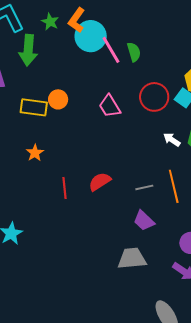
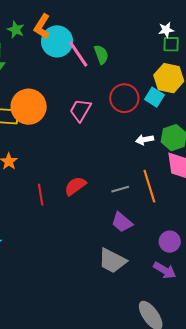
orange circle: (58, 99) -> (29, 107), size x1.8
pink trapezoid: (110, 106) -> (80, 110), turned 65
white arrow: (172, 140) -> (145, 140), turned -42
gray trapezoid: (132, 258) -> (112, 261), turned -144

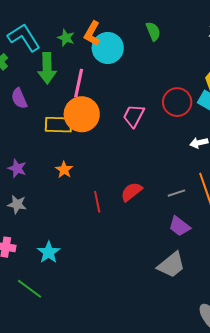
pink line: (78, 54) -> (79, 83), moved, turned 48
green semicircle: (101, 54) -> (153, 31), moved
gray trapezoid: (112, 261) -> (171, 265), turned -64

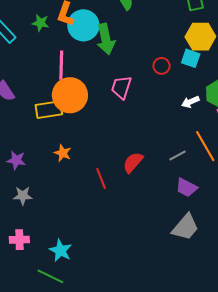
green arrow: (47, 68) -> (106, 39), moved
red circle: (177, 102) -> (162, 66), size x0.6
cyan star: (49, 252) -> (61, 250), moved

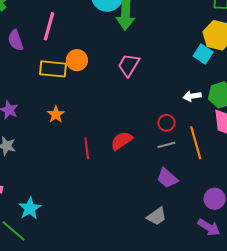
pink line: (61, 65) -> (49, 26), moved
red circle: (162, 66) -> (166, 123), moved
orange circle: (70, 95) -> (77, 60), size x0.6
gray trapezoid: (185, 227) -> (157, 216), size x0.7

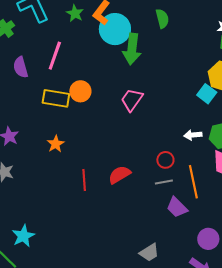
purple trapezoid: (167, 178) -> (177, 207), moved

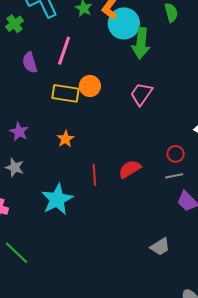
cyan star: (23, 236) -> (57, 199), moved, size x1.4

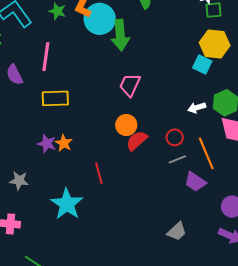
orange circle: (90, 86) -> (126, 125), moved
purple star: (19, 132) -> (47, 144), moved
red semicircle: (130, 169) -> (137, 141), moved

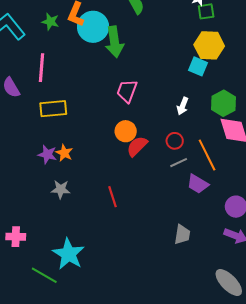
white arrow: (197, 108) -> (183, 106), moved, turned -48
red line: (99, 173) -> (112, 197), moved
gray star: (19, 181) -> (61, 189), moved
cyan star: (67, 204) -> (69, 254), moved
gray trapezoid: (177, 231) -> (182, 235), turned -35

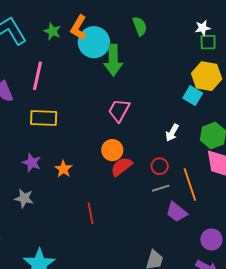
orange star: (64, 153) -> (63, 169), moved
gray star: (61, 189) -> (24, 198), moved

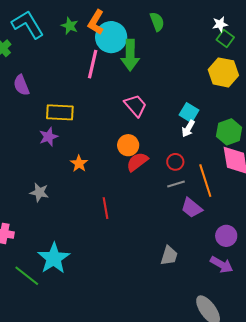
green square: (208, 42) -> (225, 38), turned 36
pink line: (37, 76) -> (93, 64), moved
cyan square: (193, 96) -> (189, 113), moved
pink trapezoid: (119, 110) -> (135, 106), turned 110
purple star: (32, 163) -> (48, 137), moved, turned 30

